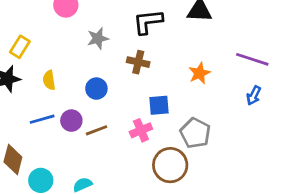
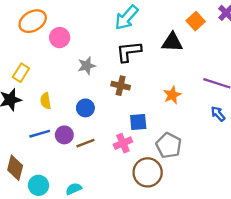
blue arrow: (254, 95) -> (218, 114), turned 112

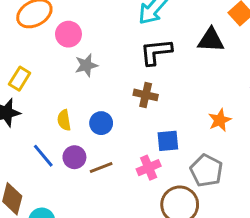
gray star: (87, 66) -> (86, 65), moved
orange star: (172, 95) -> (220, 120), moved
yellow semicircle: (46, 101) -> (64, 120), moved
blue line: (40, 134) -> (43, 156), turned 66

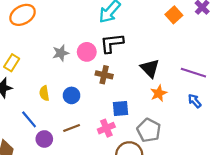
pink circle: (68, 34) -> (87, 52), moved
black triangle: (211, 40) -> (150, 68), moved, turned 42
purple circle: (74, 157) -> (44, 139), moved

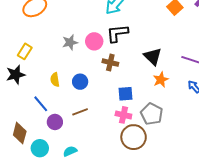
pink cross: (106, 128) -> (123, 115), moved, turned 35

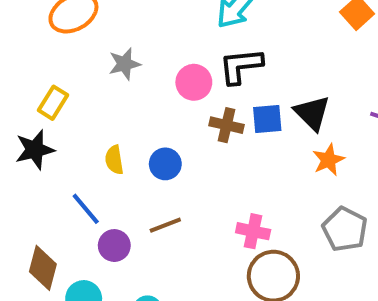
gray star: (70, 42) -> (124, 64), moved
blue square: (125, 94) -> (267, 119), moved
gray pentagon: (152, 114) -> (345, 229), moved

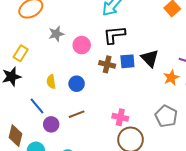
pink circle: (194, 82) -> (82, 45), moved
orange star: (328, 160) -> (171, 78), moved

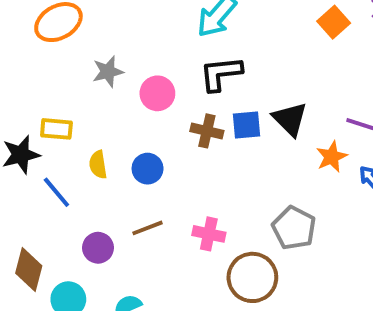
yellow rectangle: (21, 53) -> (56, 129), moved, turned 63
blue line: (37, 106) -> (56, 192), moved
gray pentagon: (166, 116) -> (294, 228), moved
pink cross: (120, 117) -> (209, 234), moved

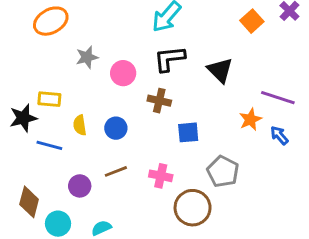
black triangle: (290, 119) -> (220, 70), moved
blue square: (246, 125) -> (188, 132), moved
blue line: (56, 192) -> (49, 145), turned -35

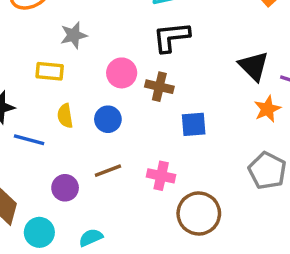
black triangle: (220, 70) -> (254, 66), moved
pink circle: (123, 73) -> (122, 73), moved
yellow rectangle: (49, 99) -> (50, 71), moved
gray pentagon: (223, 171) -> (267, 171), moved

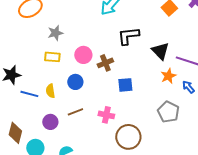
black L-shape: (171, 37) -> (128, 36), moved
yellow rectangle: (50, 71) -> (52, 57), moved
brown cross: (159, 87) -> (105, 63), turned -35
yellow semicircle: (65, 116) -> (50, 91), moved

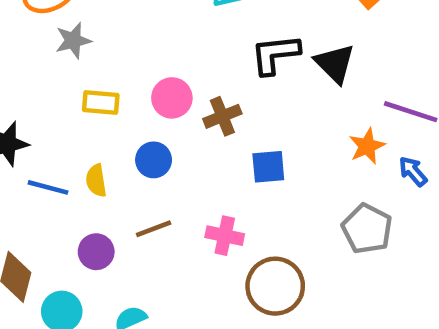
gray star: (55, 33) -> (73, 41), moved
black triangle: (160, 51) -> (335, 63), moved

